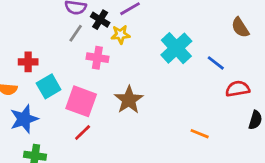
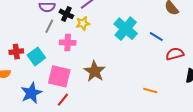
cyan square: (49, 86) -> (36, 56), moved
blue star: (24, 119) -> (31, 93), moved

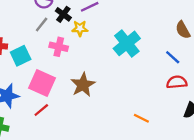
blue line: (156, 36) -> (173, 57), moved

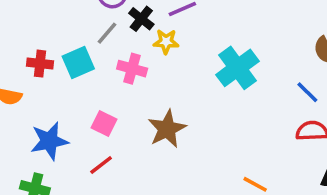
cyan square: (21, 56) -> (78, 62), moved
pink square: (42, 83) -> (104, 124), size x0.6

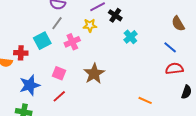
black cross: (141, 19) -> (115, 15), moved
red cross: (40, 64) -> (21, 53), moved
cyan cross: (237, 68) -> (130, 37), size x0.6
pink cross: (132, 69) -> (72, 42), turned -35

